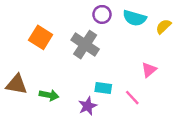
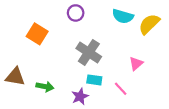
purple circle: (102, 14) -> (76, 13), moved
yellow semicircle: (163, 26) -> (149, 24), size x1.5
gray cross: (85, 45) -> (89, 53), moved

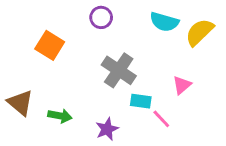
brown triangle: (15, 77) -> (20, 103), turned 30
cyan rectangle: (94, 80) -> (141, 101), moved

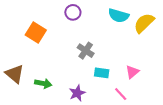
gray cross: (119, 70) -> (86, 51), size x0.7
pink triangle: (182, 85) -> (132, 72), moved
pink line: (161, 119) -> (121, 94), moved

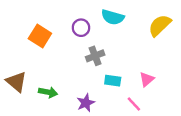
purple circle: (73, 12) -> (81, 28), moved
cyan semicircle: (119, 16) -> (113, 17), moved
gray cross: (86, 51) -> (95, 56), turned 35

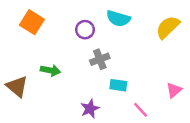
orange square: (40, 36) -> (32, 22), moved
pink triangle: (147, 79) -> (174, 90), moved
green arrow: (48, 92) -> (50, 70), moved

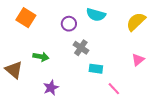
gray cross: (100, 59) -> (81, 48), turned -35
pink triangle: (174, 90) -> (138, 60), moved
purple star: (90, 109) -> (51, 88), moved

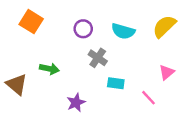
cyan semicircle: (96, 15) -> (123, 31), moved
purple star: (51, 88) -> (76, 103), moved
pink line: (114, 89) -> (149, 98), moved

